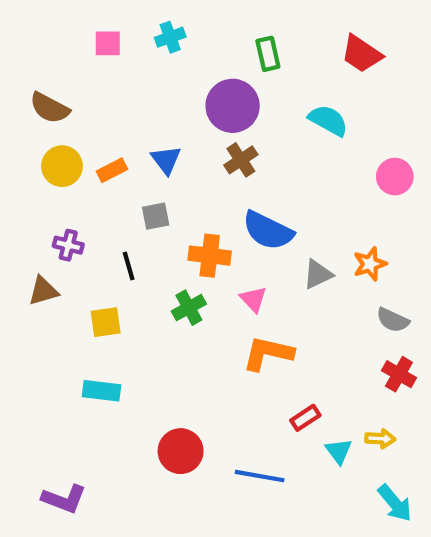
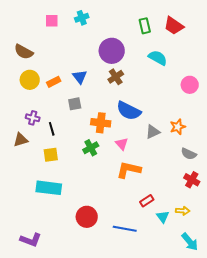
green rectangle: (268, 54) -> (145, 26), moved
black line: (129, 266) -> (52, 129), moved
cyan rectangle: (102, 391) -> (49, 188), size x1.4

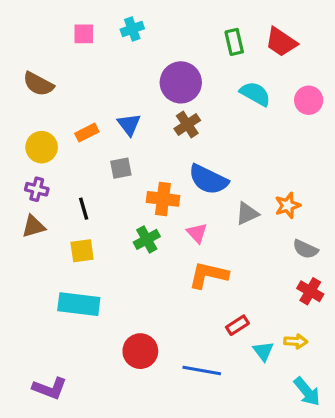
yellow circle: (30, 80) -> (42, 147), moved
pink circle: (190, 85) -> (309, 100), moved
purple cross: (33, 118) -> (37, 189), moved

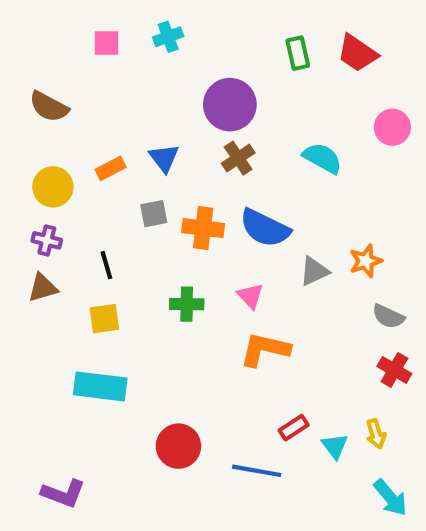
cyan semicircle: (255, 94) -> (322, 158), moved
orange cross: (163, 199) -> (203, 228), moved
green cross: (147, 239) -> (187, 304), turned 30
red rectangle: (237, 325) -> (294, 428), moved
yellow arrow: (296, 341) -> (376, 434), turned 70

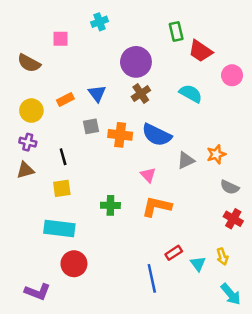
pink square: (106, 43) -> (61, 39), moved
red trapezoid: (357, 53) -> (200, 51), moved
green cross: (187, 304) -> (110, 205), moved
red circle: (178, 446) -> (74, 264), moved
blue line: (257, 471) -> (152, 278), turned 68

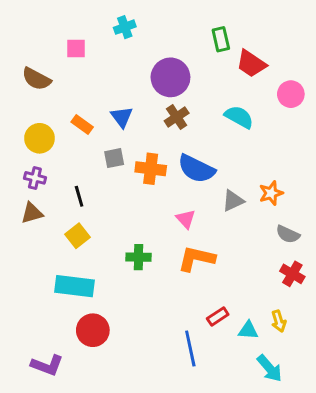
orange rectangle: (65, 100) -> (82, 125), turned 63
yellow square: (62, 188) -> (78, 236), turned -30
cyan triangle: (198, 264) -> (248, 330), turned -49
cyan arrow: (231, 294) -> (270, 368), moved

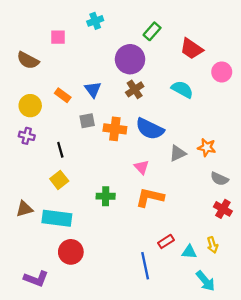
green rectangle: (221, 39) -> (152, 31), moved, turned 54
orange star: (271, 193) -> (207, 147), turned 30
brown triangle: (32, 213) -> (24, 209), moved

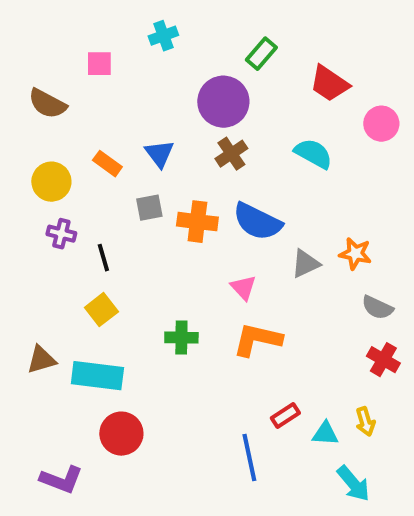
purple cross: (27, 136) -> (61, 234), moved

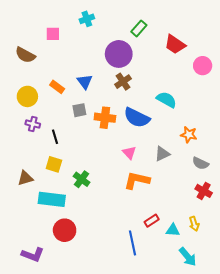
cyan semicircle: (313, 154) -> (166, 100), moved
gray triangle: (305, 264) -> (162, 154), moved
yellow square: (101, 310) -> (54, 164), turned -35
green cross: (181, 338) -> (82, 179), moved, turned 35
brown triangle: (41, 360) -> (25, 178), moved

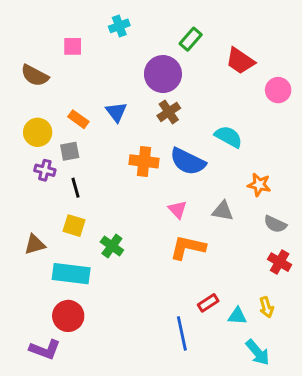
gray square: (79, 110) -> (70, 151), moved
gray triangle: (162, 154) -> (223, 211), turned 35
red circle: (65, 230) -> (68, 316), moved

